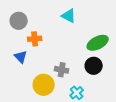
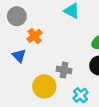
orange cross: (35, 39) -> (34, 36), turned -32

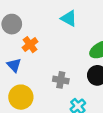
yellow circle: (44, 86) -> (21, 97), moved

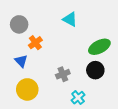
gray cross: (61, 80) -> (63, 74), turned -32

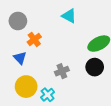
cyan cross: (78, 98) -> (48, 95), moved

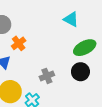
cyan triangle: (69, 16) -> (71, 19), moved

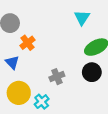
cyan triangle: (71, 19) -> (82, 18), turned 35

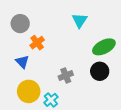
cyan triangle: (82, 18) -> (80, 20), moved

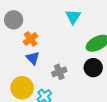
blue triangle: (22, 62) -> (33, 58), moved

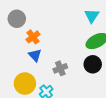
cyan triangle: (73, 17) -> (92, 16), moved

